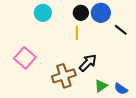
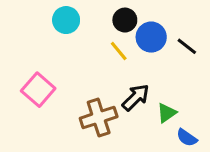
blue circle: (101, 13) -> (151, 37), moved
yellow line: (77, 33) -> (119, 51), turned -40
green triangle: (101, 86) -> (167, 113), moved

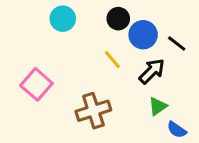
yellow line: (119, 51) -> (112, 60), moved
black arrow: (136, 97) -> (152, 71), moved

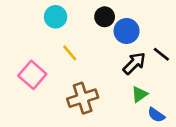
black line: (177, 43) -> (161, 54), moved
yellow line: (112, 60) -> (70, 53), moved

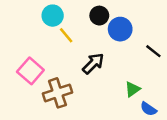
yellow line: (70, 53) -> (66, 35), moved
black arrow: (134, 63) -> (93, 63), moved
brown cross: (83, 98) -> (58, 93), moved

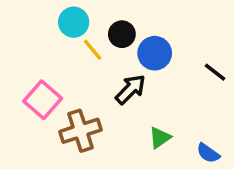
black circle: (99, 16) -> (122, 34), moved
blue circle: (120, 29) -> (155, 53), moved
green triangle: (132, 89) -> (160, 138), moved

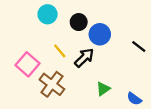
yellow line: (93, 50) -> (60, 51), moved
brown cross: (81, 131) -> (52, 84), turned -35

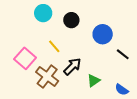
blue circle: (100, 34) -> (103, 34), moved
black line: (139, 47) -> (123, 54), moved
black arrow: (84, 58) -> (72, 66), moved

